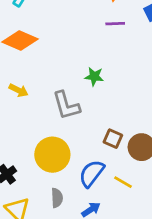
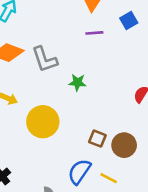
gray L-shape: (66, 105) -> (45, 59), moved
yellow circle: (52, 155) -> (43, 122), moved

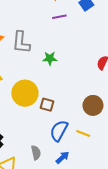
gray L-shape: (45, 59) -> (21, 42), turned 30
brown square: (97, 139) -> (47, 105), moved

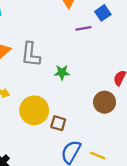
purple line: (59, 17) -> (83, 28), moved
brown circle: (93, 105) -> (105, 102), moved

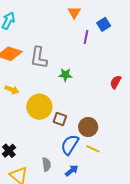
purple line: (83, 28) -> (86, 37), turned -72
brown circle: (105, 102) -> (88, 127), moved

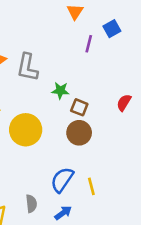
brown square: (60, 119) -> (79, 107), moved
brown circle: (88, 127) -> (79, 133), moved
yellow line: (93, 149) -> (91, 186), turned 48

